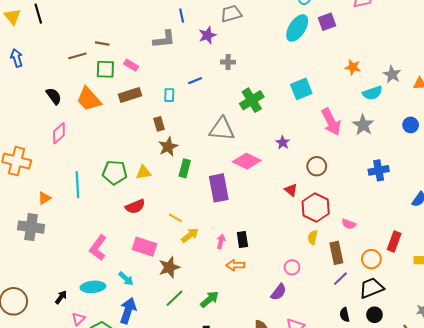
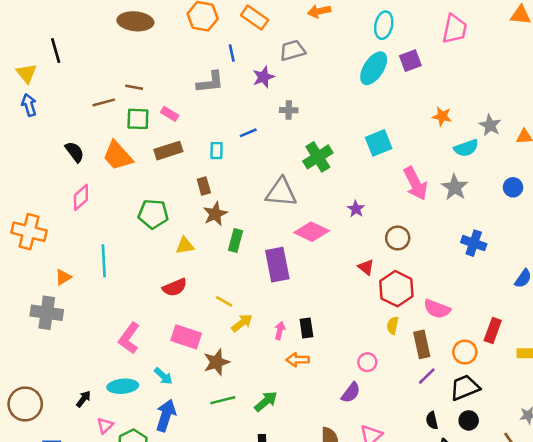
yellow triangle: (12, 17) -> (26, 73), moved
blue cross: (379, 170) -> (474, 243), turned 30
green pentagon: (115, 172) -> (153, 214), moved
pink semicircle: (349, 224) -> (437, 309), size x1.5
green line: (174, 298) -> (223, 400), turned 30

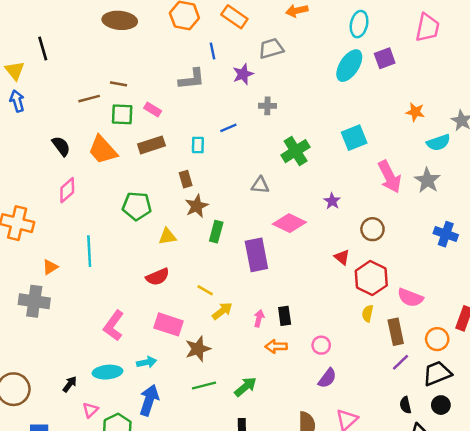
gray triangle: (281, 192) -> (260, 185), size x0.6
pink circle: (367, 362) -> (321, 345), moved
cyan arrow: (163, 376) -> (147, 362), turned -54

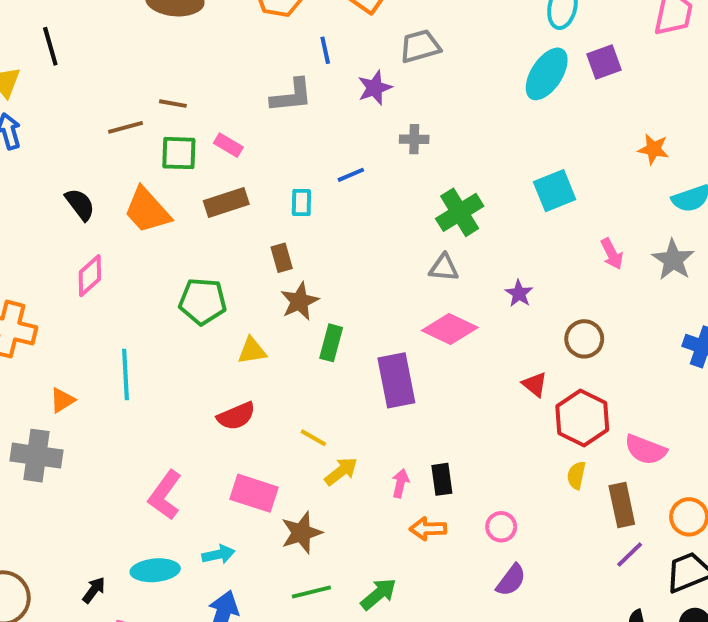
pink arrow: (390, 177) -> (612, 254), size x0.6
gray triangle: (260, 185) -> (444, 268), moved

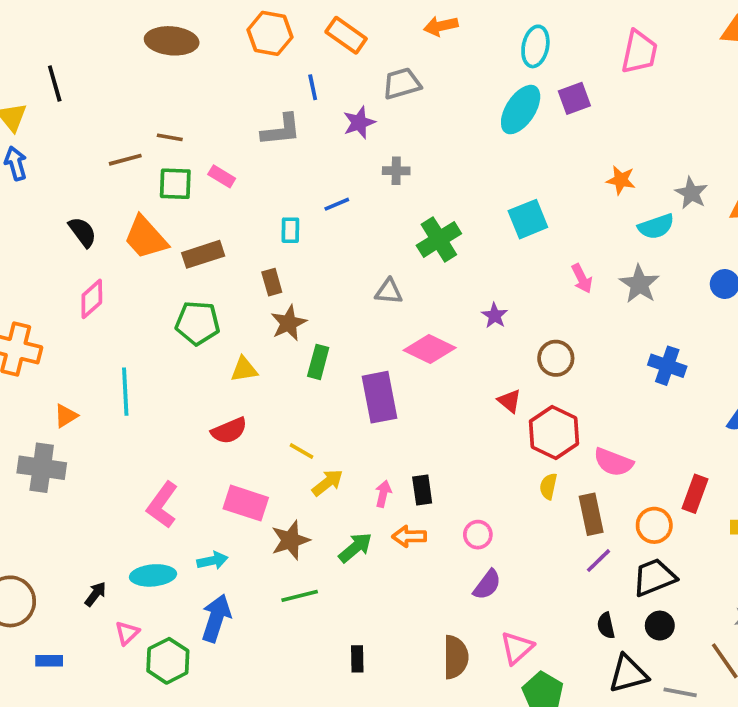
brown rectangle: (226, 202) -> (203, 254), moved
gray triangle: (444, 268) -> (389, 291), moved
green arrow: (379, 594) -> (355, 548), moved

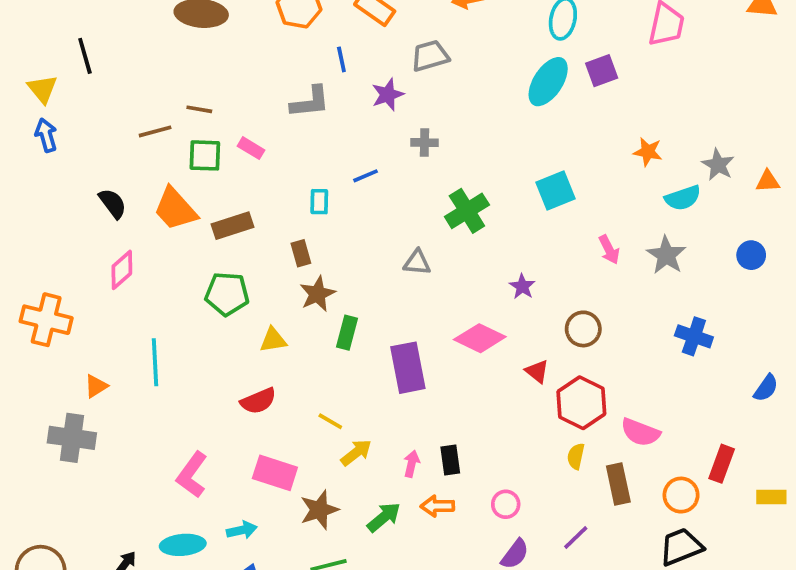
pink diamond: (430, 349) -> (480, 338), moved
purple line: (599, 561) -> (576, 537), moved

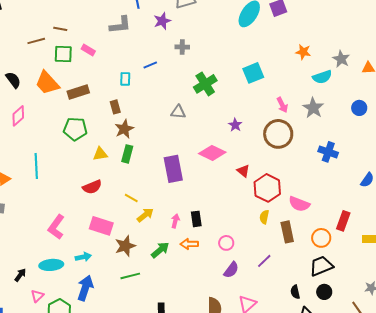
brown circle: (583, 329) -> (278, 134), moved, size x1.5
green rectangle: (347, 333) -> (127, 154), moved

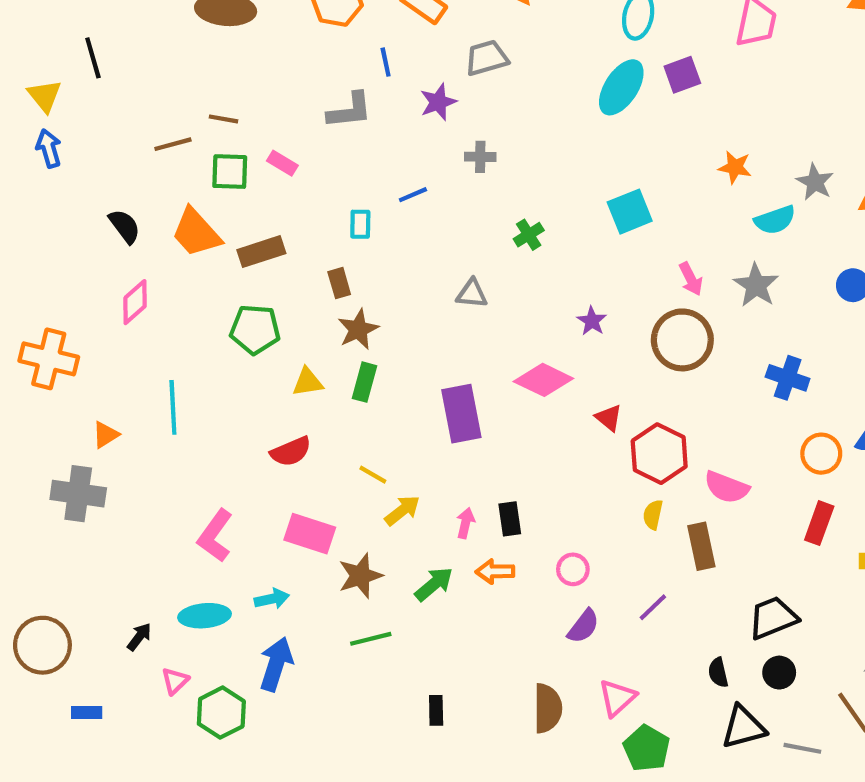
green cross: (205, 84) -> (529, 235), size x0.6
orange circle: (321, 238) -> (821, 454), moved

